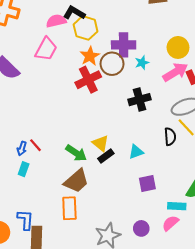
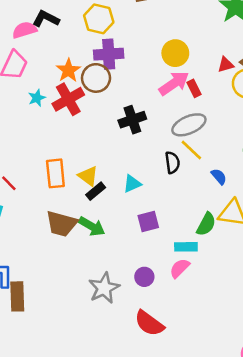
yellow hexagon: (86, 28) -> (99, 19), moved
cyan star: (142, 63) -> (37, 98), moved
green arrow: (76, 153) -> (92, 226), moved
brown trapezoid: (76, 181) -> (62, 224), turned 60
orange rectangle: (69, 208) -> (55, 173), moved

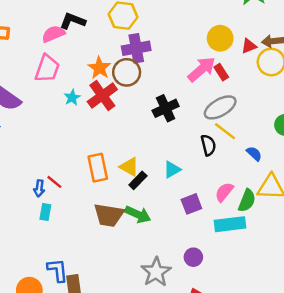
yellow circle: (175, 53) -> (220, 38), moved
cyan rectangle: (186, 247) -> (230, 224), size x1.4
pink semicircle: (180, 268) -> (224, 192), moved

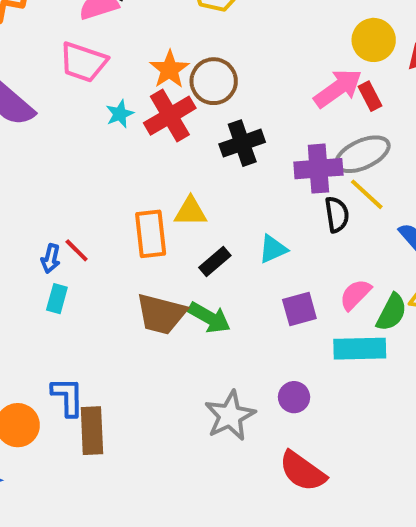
purple cross: (136, 48) -> (318, 169), moved
pink trapezoid: (47, 69) -> (83, 62), turned 84
black cross: (166, 108) -> (242, 143), moved
yellow triangle: (129, 167) -> (191, 212), moved, turned -35

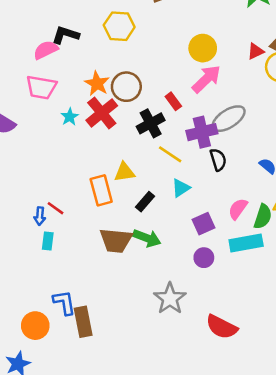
yellow circle: (374, 40) -> (203, 48), moved
red rectangle: (370, 96) -> (173, 101), moved
yellow line: (367, 194) -> (170, 154), moved
purple circle: (294, 397) -> (204, 258), moved

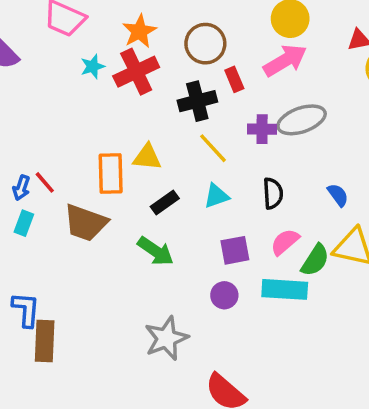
brown circle: (126, 87) -> (205, 44), moved
purple cross: (202, 132) -> (262, 129), size x0.7
black semicircle: (218, 160) -> (273, 193), moved
brown trapezoid: (116, 240) -> (86, 223), moved

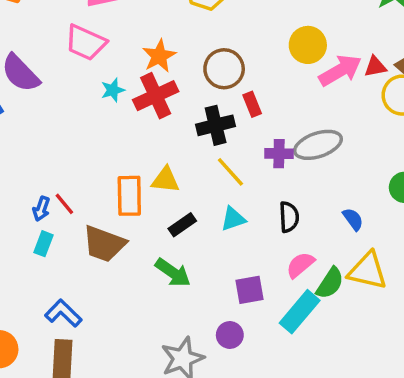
pink arrow: (285, 60) -> (340, 70), moved
purple square: (235, 250) -> (249, 290), moved
cyan rectangle: (285, 289) -> (300, 312), turned -54
purple circle: (224, 295) -> (230, 335), moved
blue L-shape: (26, 310) -> (63, 313), moved, turned -51

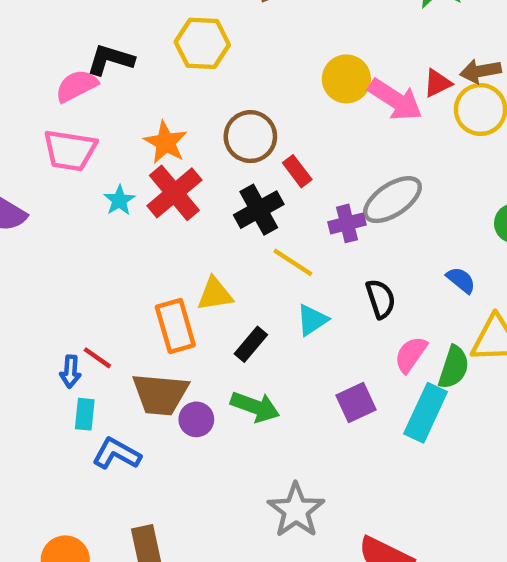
pink arrow: (340, 70) -> (395, 100), turned 78
blue L-shape: (63, 313) -> (117, 454), moved
purple circle: (230, 335) -> (196, 419), moved

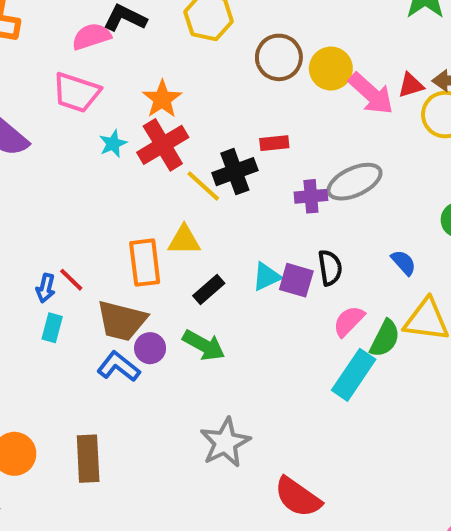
brown circle: (250, 137) -> (279, 57), moved
red rectangle: (297, 171) -> (274, 143), turned -68
yellow line: (293, 262) -> (203, 186), moved
purple square: (356, 403) -> (296, 280), moved, turned 32
blue L-shape: (117, 454) -> (118, 367), moved

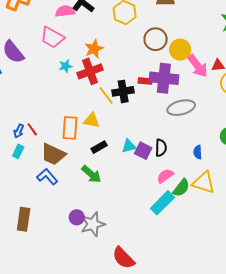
purple cross: (311, 196) -> (164, 78), moved, size x1.8
blue semicircle: (404, 263) -> (198, 152), turned -152
purple circle: (150, 348) -> (77, 217), moved

